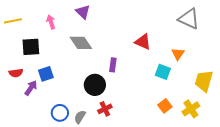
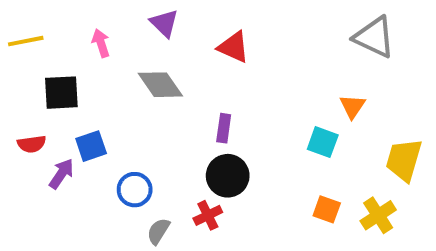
red triangle: (143, 42) -> (234, 47), moved
black circle: (95, 85) -> (228, 176), moved
orange square: (165, 106) -> (327, 209), turned -32
blue circle: (60, 113) -> (135, 190), moved

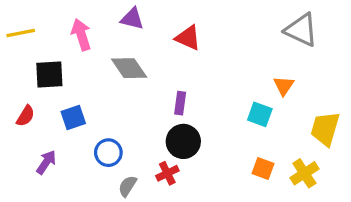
purple triangle: (164, 23) -> (132, 19), turned -30
pink arrow: (101, 43) -> (81, 35), size x1.4
red semicircle: (32, 144) -> (25, 116), turned -50
purple arrow: (61, 174) -> (46, 162), moved

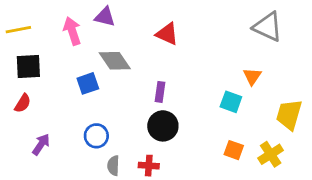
purple triangle: (132, 19) -> (105, 17), moved
black square: (49, 74) -> (28, 66), moved
blue square: (73, 118) -> (88, 83), moved
red cross: (167, 173) -> (149, 166), moved, turned 30
gray semicircle: (127, 186) -> (113, 166), turned -30

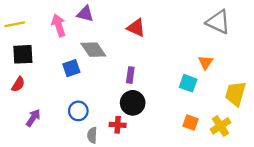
red cross: (149, 166) -> (118, 125), moved

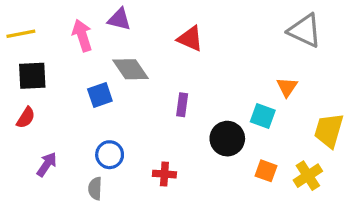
black circle: (133, 103) -> (227, 139), moved
gray semicircle: (92, 135) -> (95, 189), moved

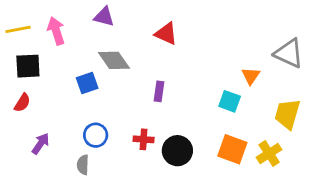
gray triangle: (305, 31) -> (289, 53), moved
pink arrow: (82, 35) -> (56, 31), moved
black circle: (227, 139) -> (177, 151), moved
orange square: (266, 171) -> (232, 149), size x1.5
red cross: (164, 174) -> (144, 139), moved

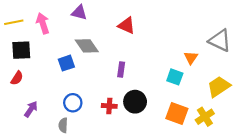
yellow trapezoid: (287, 114) -> (219, 87), turned 40
black circle: (177, 151) -> (135, 102), moved

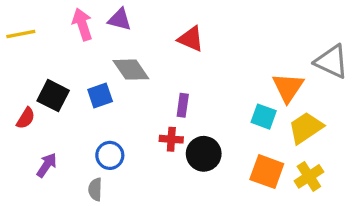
pink arrow: (43, 23) -> (82, 24), moved
black square: (21, 50) -> (53, 96), moved, turned 30
orange triangle: (191, 58) -> (288, 87), size x1.5
yellow trapezoid: (219, 87) -> (306, 128), moved
red cross: (109, 106) -> (171, 139), moved

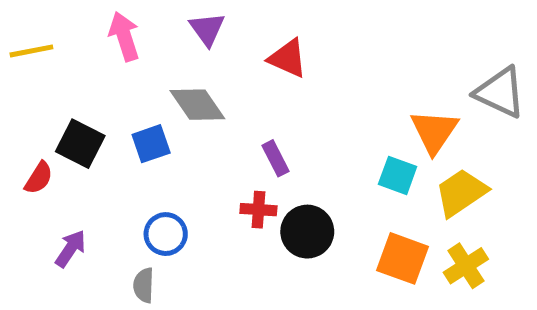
purple triangle: (120, 19) -> (207, 29), moved, turned 40
purple rectangle: (183, 105) -> (276, 158), turned -35

